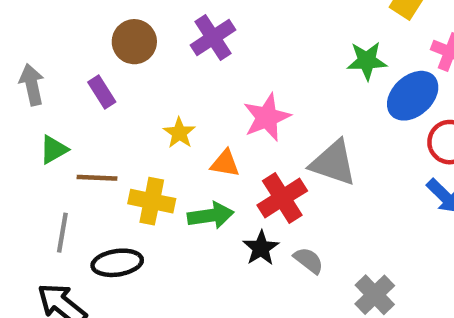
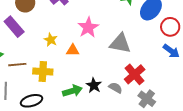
purple rectangle: (102, 92) -> (14, 27), size x1.5
red cross: (282, 198) -> (135, 74), moved
green arrow: (211, 215) -> (72, 91), moved

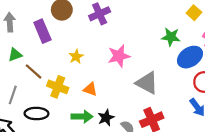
orange triangle: (73, 50) -> (90, 89), moved
brown line: (17, 65) -> (34, 71), turned 30

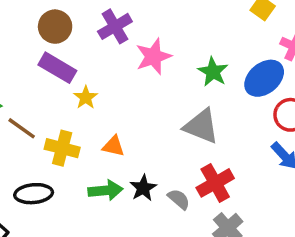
purple rectangle: (42, 31) -> (57, 68), moved, turned -30
green star: (171, 37) -> (213, 72), moved, turned 30
pink star: (119, 56) -> (153, 57), moved

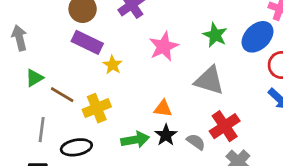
pink star: (153, 57) -> (164, 46), moved
orange triangle: (114, 146) -> (163, 109), moved
yellow cross: (62, 148) -> (97, 108), turned -32

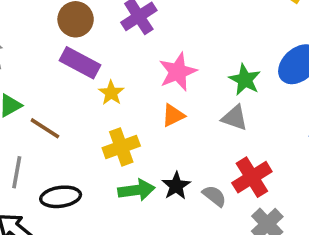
green star: (215, 35) -> (245, 80), moved
gray triangle: (209, 80) -> (235, 118), size x0.7
yellow cross: (97, 108) -> (121, 147), moved
orange triangle: (163, 109) -> (173, 115), moved, turned -36

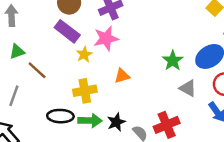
pink star: (178, 72) -> (106, 38), moved
gray triangle: (235, 118) -> (188, 88), moved
black ellipse: (61, 197) -> (60, 116), moved

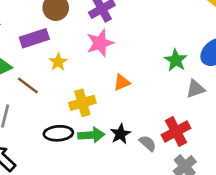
purple rectangle: (67, 31) -> (34, 38), moved, turned -50
yellow star: (84, 54) -> (58, 62), moved
gray triangle: (188, 88) -> (195, 89), turned -42

